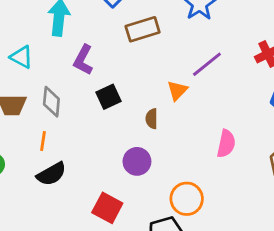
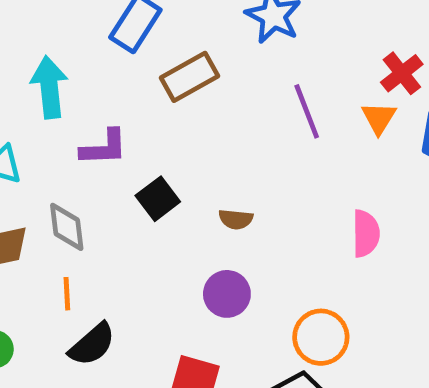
purple L-shape: (83, 60) -> (104, 148), turned -108
purple line: (207, 64) -> (307, 111), turned -60
orange triangle: (177, 90) -> (379, 118), moved
brown semicircle: (152, 119) -> (236, 219), turned -72

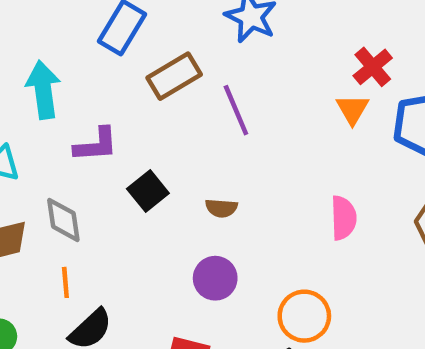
purple line: (307, 111) -> (236, 110), moved

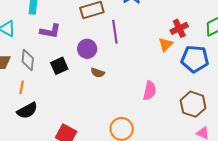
black square: (148, 191) -> (59, 66), moved
purple circle: (215, 278) -> (87, 49), moved

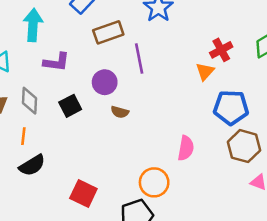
blue pentagon: (195, 59) -> (231, 107), moved
pink semicircle: (150, 91) -> (186, 148), moved

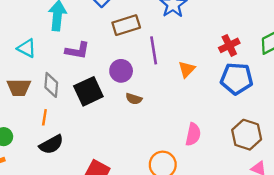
orange triangle: (205, 71) -> (187, 69), moved
black square: (70, 106) -> (88, 91), size x1.4
blue pentagon: (231, 107) -> (237, 79), moved

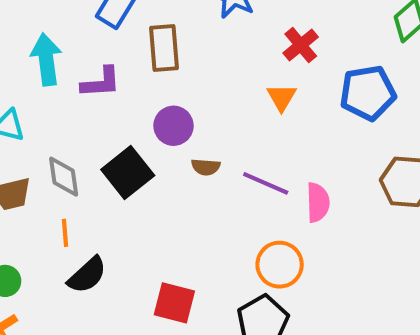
brown rectangle: (126, 25) -> (164, 48), turned -64
red cross: (229, 45) -> (301, 45), moved
purple line: (154, 50) -> (266, 183), moved, turned -44
purple L-shape: (77, 51) -> (101, 82), moved

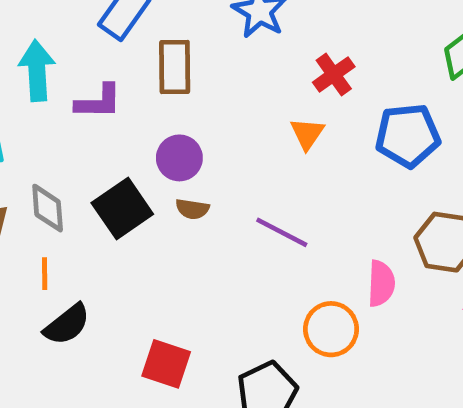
brown semicircle: (206, 167) -> (192, 209), moved
pink semicircle: (318, 202) -> (381, 283), moved
orange circle: (280, 265) -> (331, 329), moved

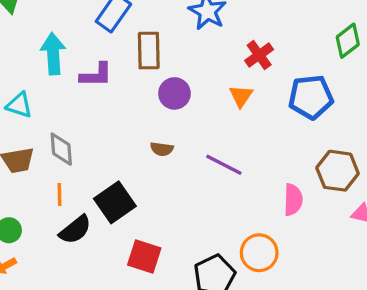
purple circle: (179, 158) -> (174, 93), moved
black square: (122, 208) -> (115, 202), moved
orange circle: (331, 329) -> (259, 253), moved

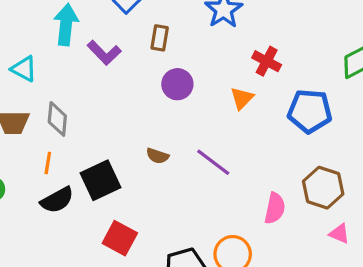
brown rectangle: (149, 51) -> (160, 38), size x0.7
red cross: (259, 55) -> (267, 61), turned -36
purple L-shape: (96, 75) -> (104, 53), turned 36
brown semicircle: (162, 149) -> (157, 156), moved

